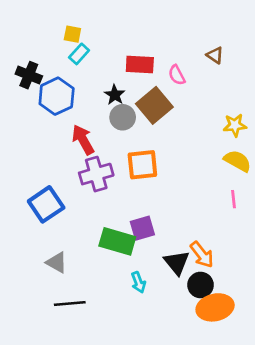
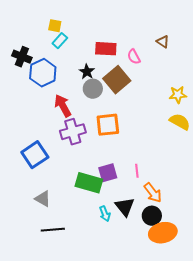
pink line: (234, 199) -> (137, 171), moved
black triangle: (177, 263) -> (125, 207), moved

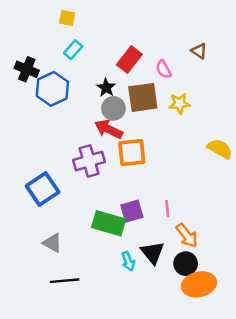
yellow square: (55, 26) -> (67, 18), moved
red rectangle: (106, 49) -> (129, 60), turned -55
brown square: (117, 80) -> (143, 97), turned 32
yellow star: (178, 95) -> (179, 104), moved
red arrow: (63, 106) -> (109, 129), moved, turned -35

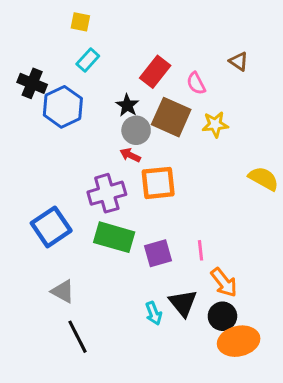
brown square: (143, 97) -> (171, 117), turned 32
red arrow: (109, 129) -> (130, 155), size x0.6
green rectangle: (109, 223) -> (114, 237), moved
black line: (65, 281) -> (78, 337), turned 68

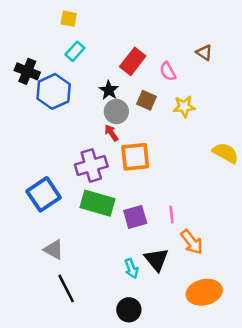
brown square: (171, 117) -> (146, 100), size x0.6
red arrow: (130, 155) -> (111, 133), turned 30
black circle: (222, 316) -> (129, 310), moved

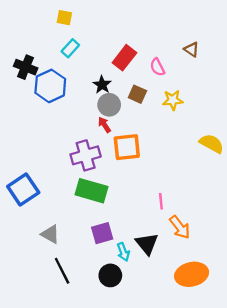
blue square: (44, 194) -> (23, 190), moved
purple square: (135, 217) -> (102, 233), moved
black circle: (129, 310) -> (110, 275), moved

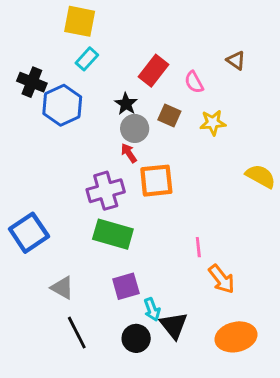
yellow square: (64, 18) -> (80, 21), size x1.6
black triangle: (147, 244) -> (174, 325), moved

